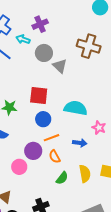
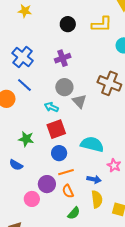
cyan arrow: (23, 39) -> (51, 107), moved
red square: (39, 95) -> (56, 129), turned -30
yellow semicircle: (85, 174) -> (97, 199), moved

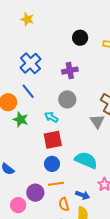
yellow star: (25, 11) -> (27, 19), moved
gray triangle: (79, 101) -> (97, 121), moved
green star: (26, 139) -> (21, 119), moved
orange semicircle: (68, 191) -> (64, 204), moved

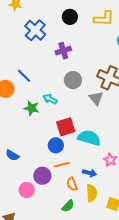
blue cross: (30, 63) -> (35, 30), moved
gray circle: (67, 99) -> (73, 80), moved
green star: (21, 119) -> (32, 108), moved
red square: (53, 140) -> (66, 127), moved

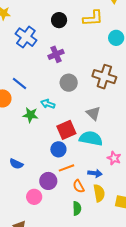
gray triangle: (96, 98) -> (93, 113), moved
green semicircle: (68, 206) -> (77, 208), turned -40

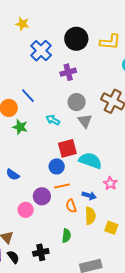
black circle: (59, 20) -> (76, 39), size x1.5
gray triangle: (93, 113) -> (85, 121), moved
green star: (30, 115) -> (20, 127), moved
green semicircle: (77, 208) -> (66, 236), moved

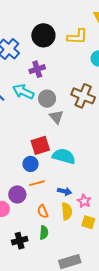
cyan arrow: (53, 120) -> (23, 92), moved, size x1.5
pink star: (110, 183) -> (84, 201), moved
orange semicircle: (71, 206) -> (43, 211), moved
black cross: (41, 252) -> (20, 241), moved

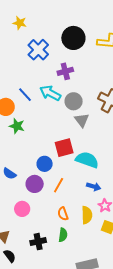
blue circle: (31, 164) -> (45, 164), moved
orange line: (37, 183) -> (59, 185), turned -49
blue arrow: (64, 191) -> (94, 187), moved
purple circle: (17, 194) -> (35, 184), moved

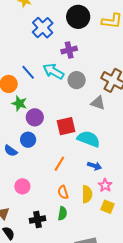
gray triangle: (82, 120) -> (98, 103), moved, turned -35
blue circle: (45, 164) -> (28, 140), moved
purple circle: (35, 184) -> (35, 117), moved

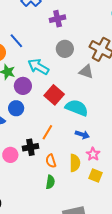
cyan arrow: (53, 71) -> (38, 67), moved
red square: (66, 126) -> (54, 95), turned -36
black cross: (38, 219) -> (30, 147), moved

